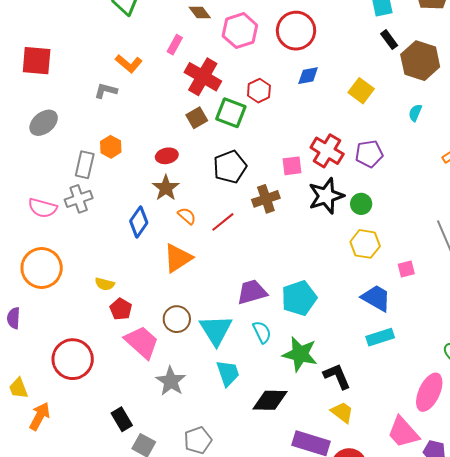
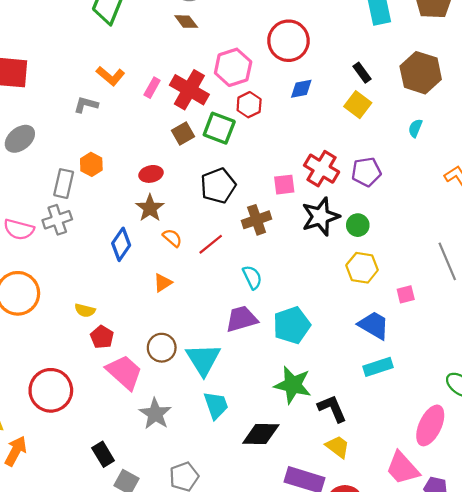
pink hexagon: (240, 31) -> (233, 67), moved
black rectangle: (389, 40) -> (362, 73), moved
pink rectangle: (175, 45) -> (152, 88), moved
orange triangle: (178, 258) -> (163, 283), size x0.6
cyan semicircle: (262, 332) -> (252, 277), moved

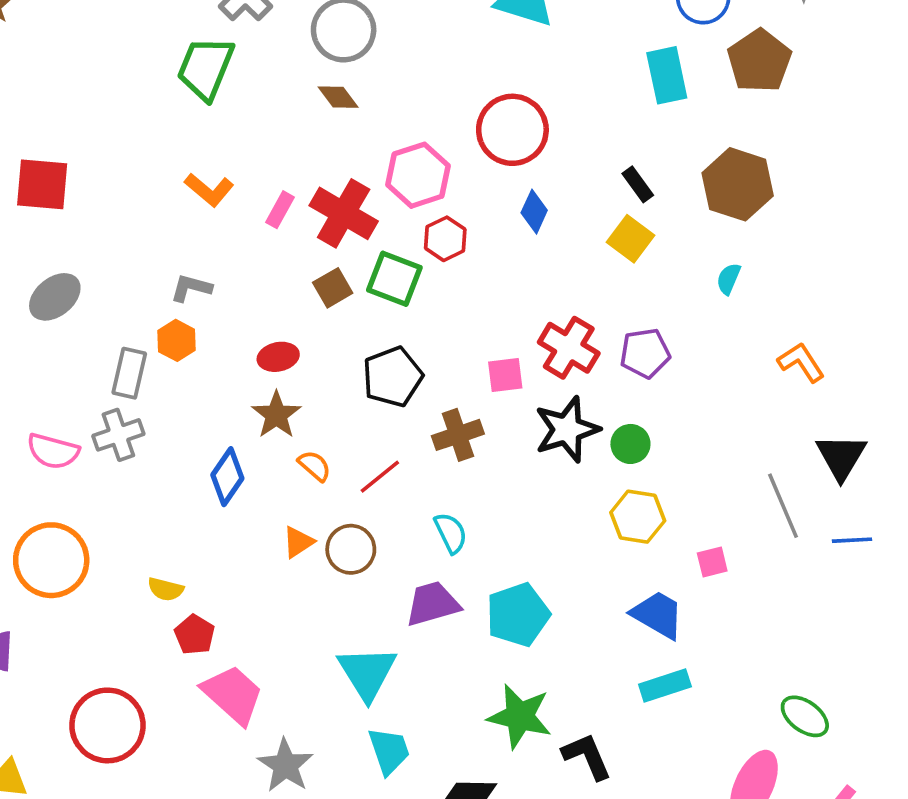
blue diamond: (301, 89) -> (534, 212), turned -55
gray L-shape: (86, 105) -> (191, 288), moved
brown circle: (162, 348) -> (351, 549), moved

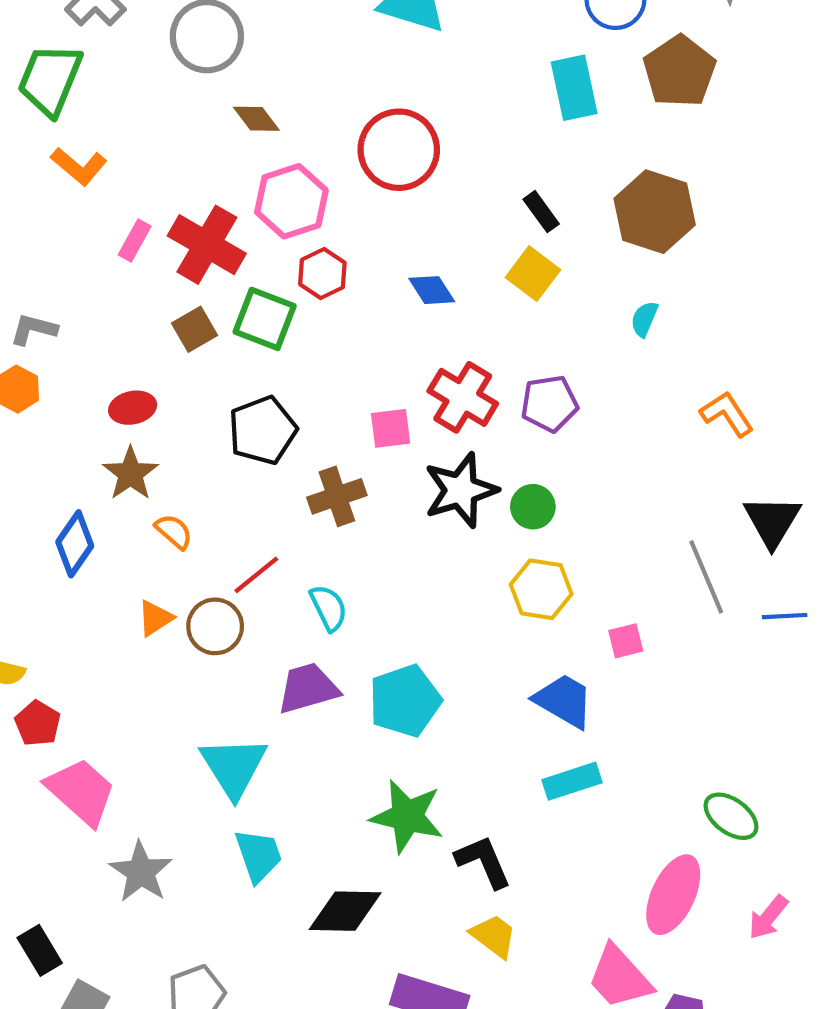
brown diamond: (338, 97) -> (256, 119), moved
orange L-shape: (209, 190) -> (79, 166), moved
blue diamond: (534, 212) -> (432, 290), moved, turned -57
red line: (380, 477) -> (256, 575), moved

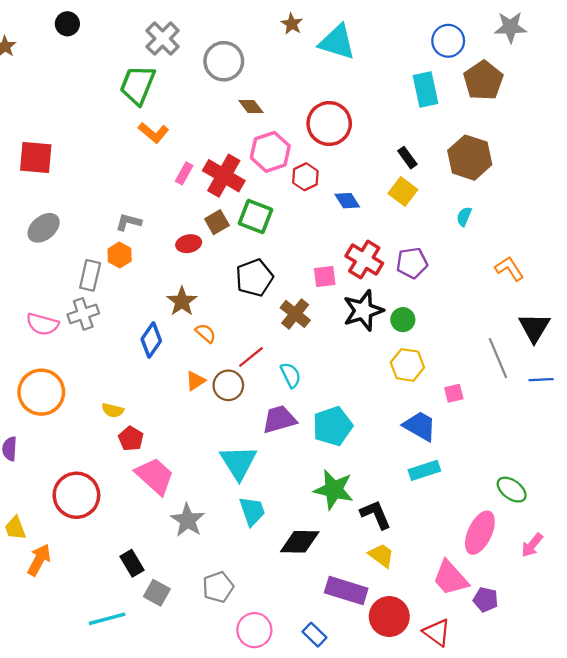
red hexagon: (322, 274) -> (305, 177), moved
red ellipse: (133, 408) -> (189, 244), moved
brown cross: (337, 496) -> (295, 314), turned -32

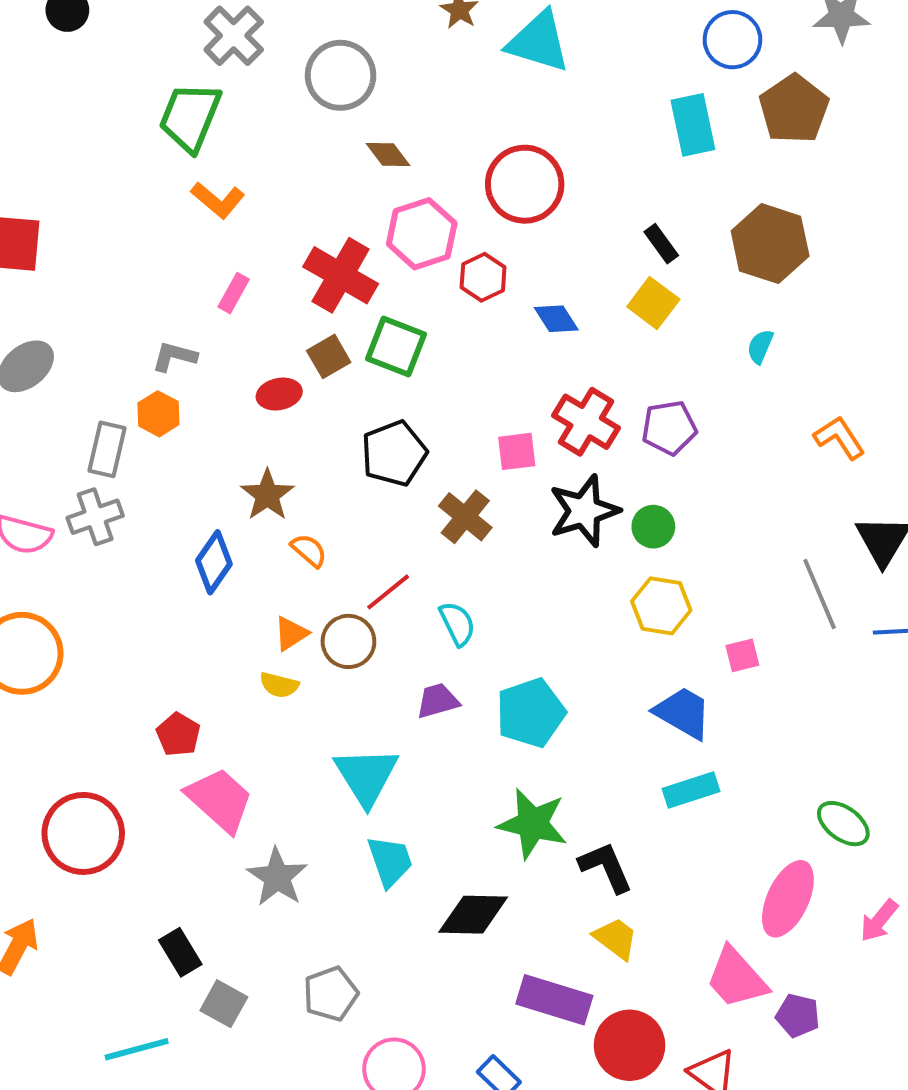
pink rectangle: (184, 173) -> (234, 293), moved
yellow semicircle: (113, 410) -> (279, 685), moved
purple trapezoid: (279, 419) -> (438, 701), size x0.7

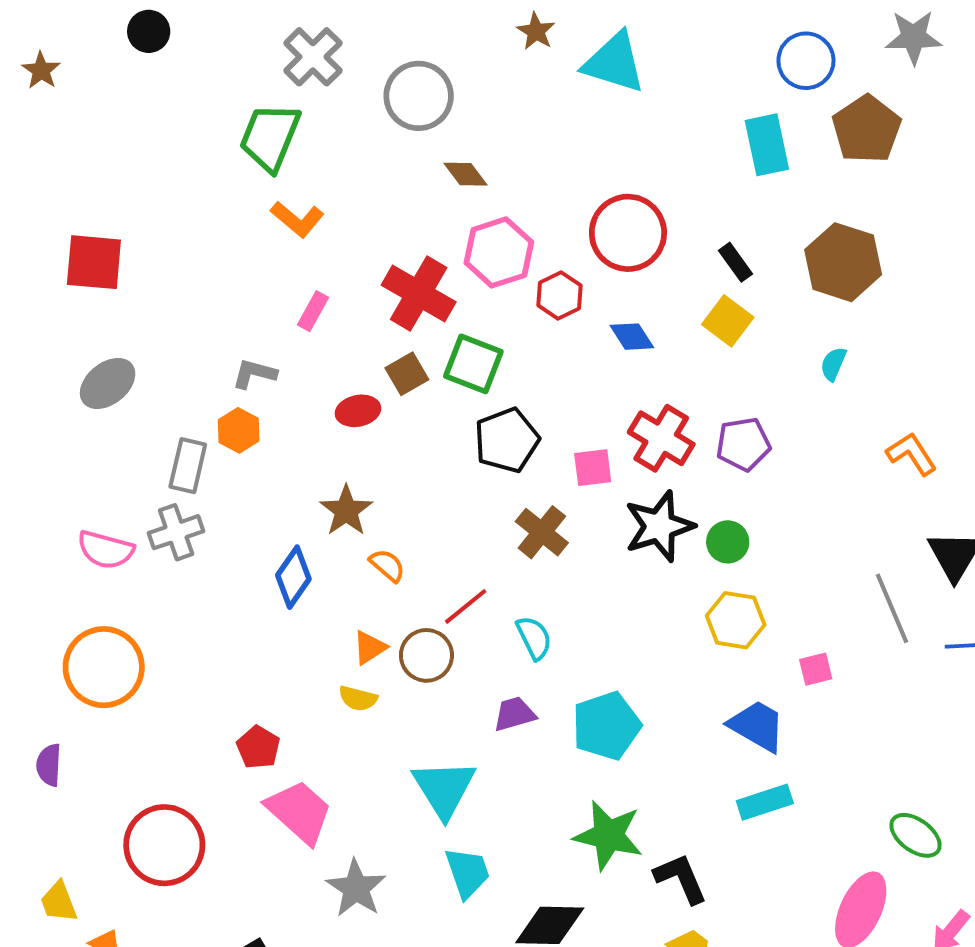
red circle: (525, 184) -> (628, 233), moved
black pentagon: (394, 453) -> (507, 440), moved

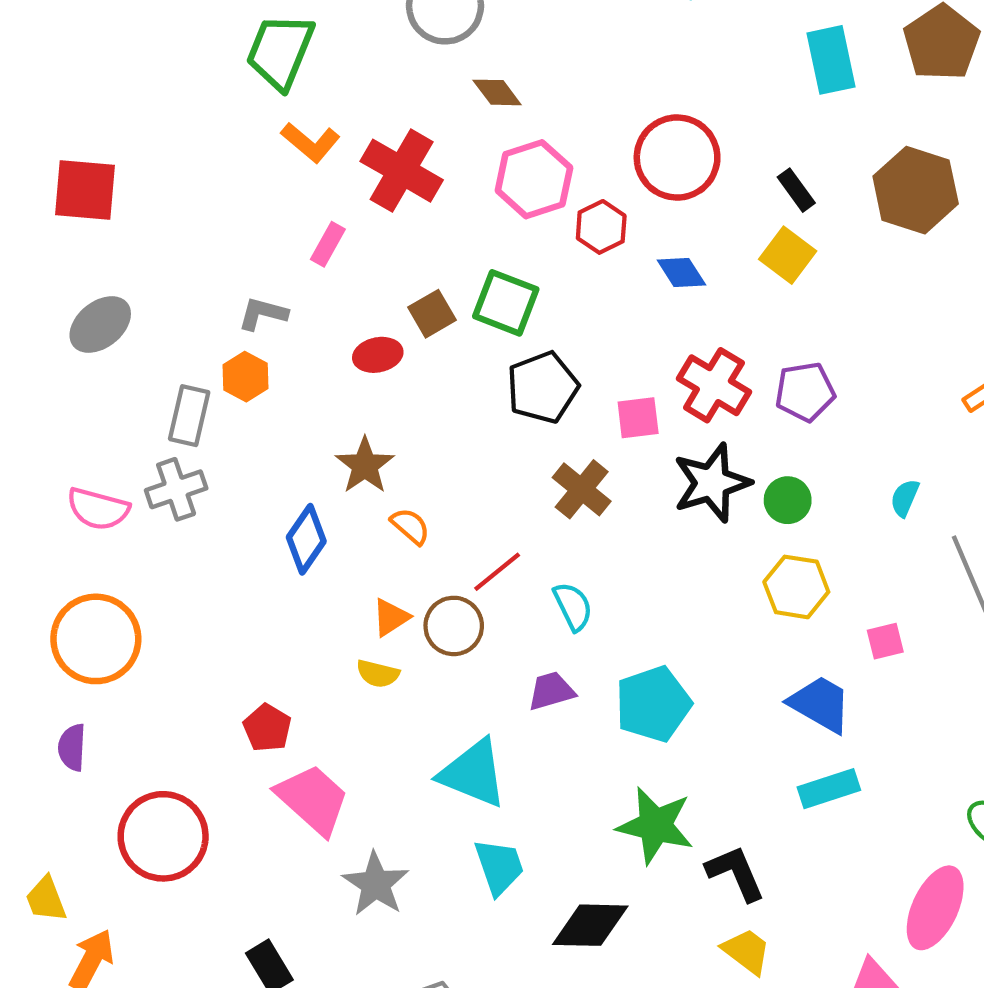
red cross: (419, 293) -> (402, 171), moved
cyan semicircle: (833, 364) -> (905, 498), moved
purple semicircle: (49, 765) -> (72, 747), moved
cyan triangle: (444, 788) -> (473, 773), turned -36

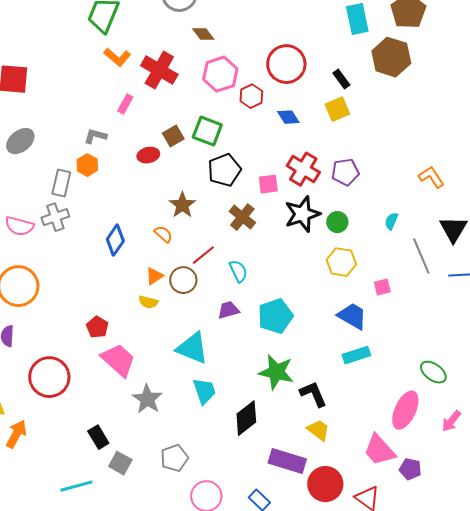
brown hexagon: (916, 190) -> (391, 57), moved
yellow square: (788, 255) -> (337, 109), turned 30
brown star: (365, 465) -> (182, 205), moved
black diamond: (590, 925) -> (246, 418), turned -39

